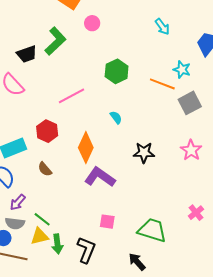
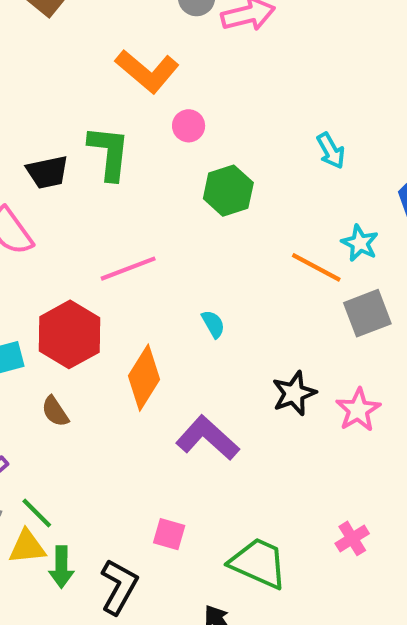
green L-shape: (55, 41) -> (109, 153), turned -48
green hexagon: (117, 71) -> (228, 191), moved
red hexagon: (47, 131) -> (69, 334), size x1.4
black star: (144, 153) -> (294, 393), moved, turned -30
purple L-shape: (100, 177) -> (207, 438), moved

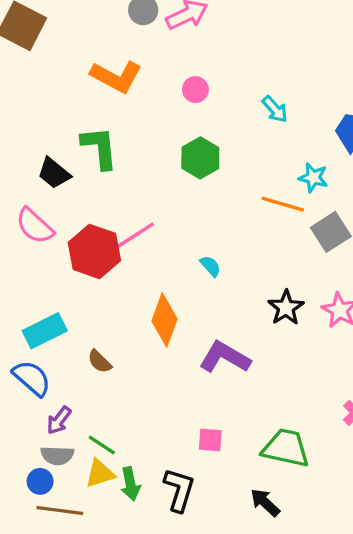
pink circle: (189, 126) -> (195, 90), moved
black trapezoid: (47, 172) -> (54, 173), turned 63
red hexagon: (69, 334) -> (94, 251), moved

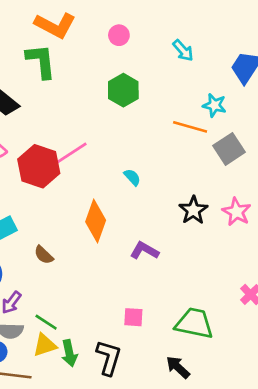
green L-shape: (100, 148) -> (41, 61), moved
purple L-shape: (225, 357) -> (144, 251), size x0.7

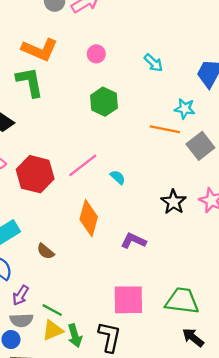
pink line: (70, 154) -> (83, 165), moved
pink square: (133, 317) -> (128, 300), size x1.8
black arrow: (178, 367) -> (193, 338), moved

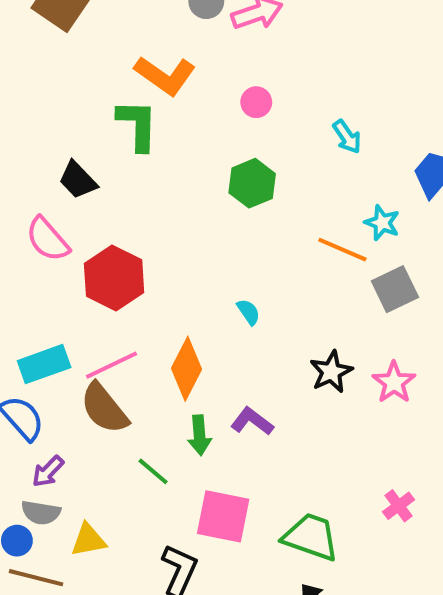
pink line: (83, 165) -> (111, 365), moved
brown semicircle: (46, 251) -> (104, 408), size x1.8
green line: (52, 310) -> (153, 471), moved
green arrow: (75, 336) -> (199, 435), moved

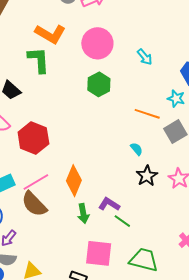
pink circle: (256, 102) -> (97, 43), size x2.0
cyan star: (382, 223) -> (176, 99), moved
cyan semicircle: (248, 312) -> (137, 149), moved
green line: (153, 471) -> (122, 221), moved

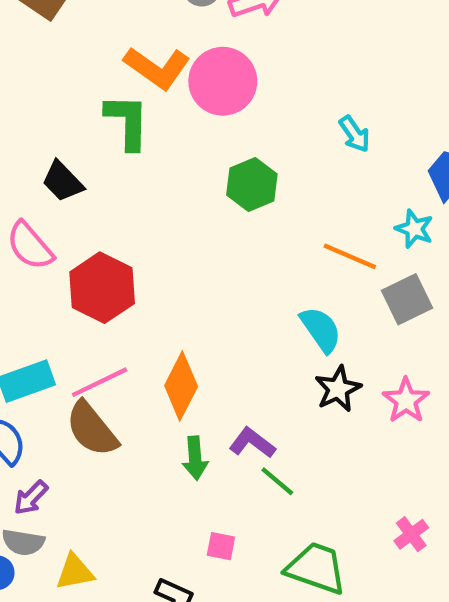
pink circle: (97, 43) -> (223, 81), moved
cyan semicircle: (137, 149) -> (321, 330), size x1.6
pink square: (99, 253) -> (221, 546), size x0.5

